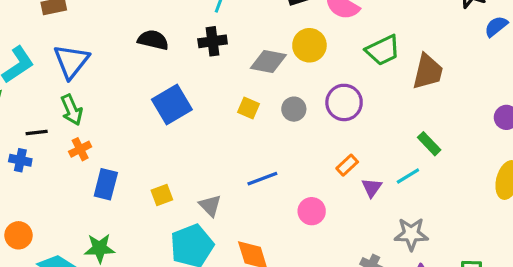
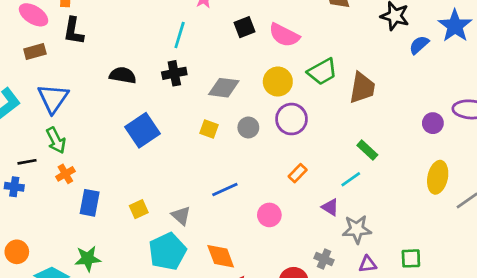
yellow circle: (309, 45) -> (278, 82), moved
purple triangle: (372, 188) -> (330, 207), moved, turned -30

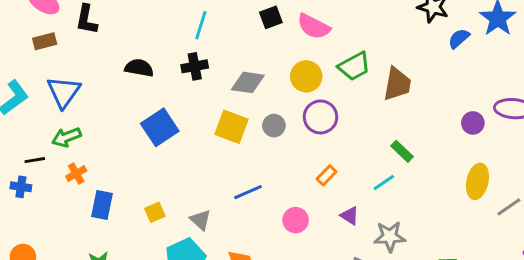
yellow square: (209, 129) -> (231, 127), size x1.6
green arrow: (56, 140) -> (66, 137), turned 95
purple triangle: (330, 207) -> (350, 216), moved

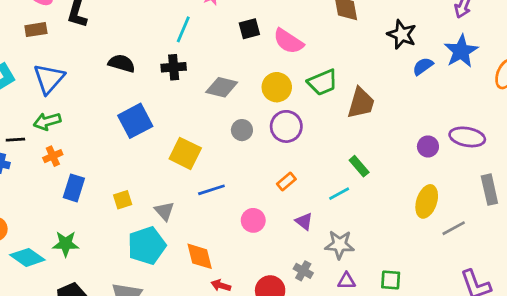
yellow square: (231, 127) -> (185, 153), moved

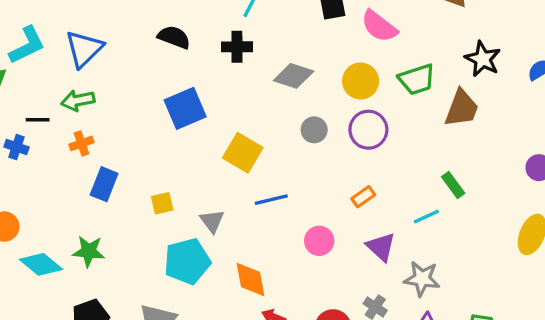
black star: (402, 34) -> (483, 59), moved
purple triangle: (304, 221) -> (381, 247), size x1.4

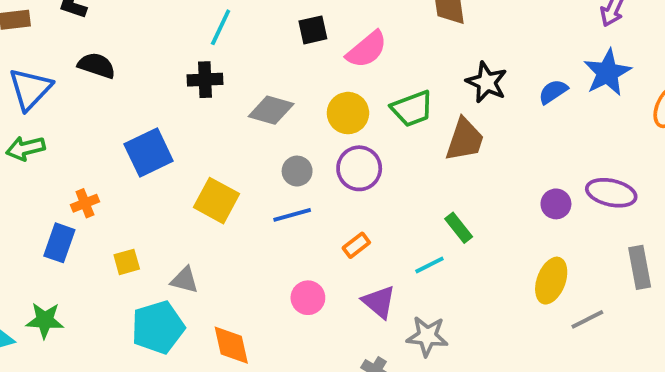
pink semicircle: (379, 26) -> (367, 49), turned -75
black semicircle: (174, 37) -> (97, 66), moved
orange cross: (81, 143) -> (85, 203), moved
blue line: (271, 200) -> (292, 215), moved
gray triangle: (212, 221) -> (184, 280), turned -36

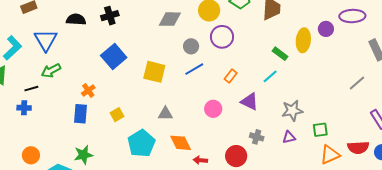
black cross: (205, 80) -> (110, 16), moved
gray triangle: (184, 280) -> (165, 114), moved
yellow ellipse: (551, 281) -> (303, 40), moved
gray star: (427, 336) -> (292, 111), moved

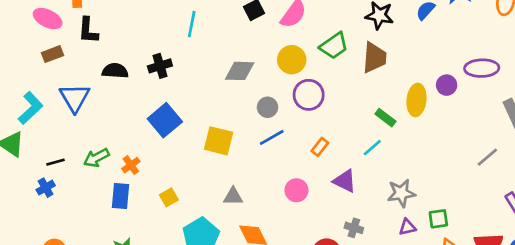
green arrow: (51, 71) -> (96, 158), moved
blue cross: (24, 108) -> (46, 188), turned -32
purple triangle: (289, 137) -> (407, 227), moved

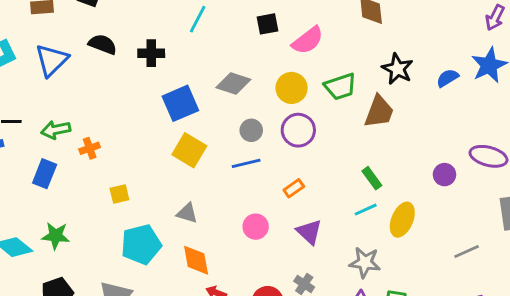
purple circle: (447, 85) -> (444, 175), moved
yellow ellipse: (416, 100) -> (402, 220), moved
blue square: (165, 120) -> (180, 103), moved
cyan line: (372, 148) -> (366, 210), moved
blue rectangle: (120, 196) -> (45, 174), moved

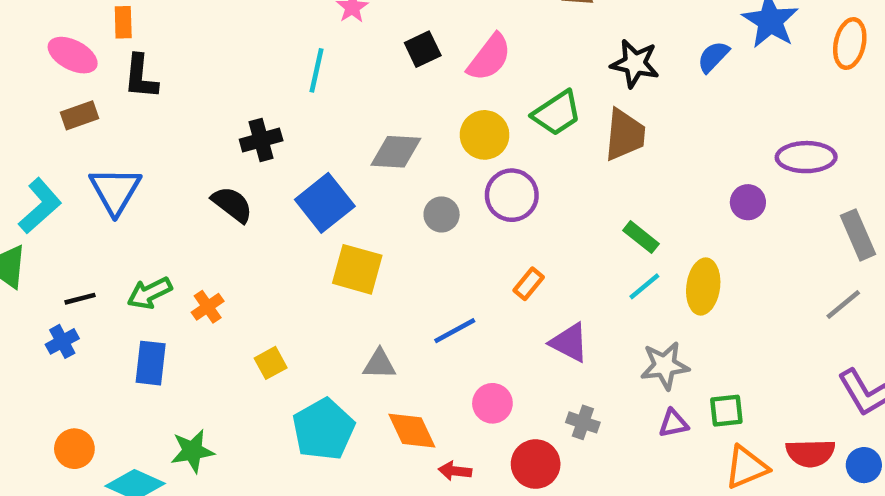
black semicircle: (103, 44) -> (232, 204), moved, turned 32
blue line: (246, 163) -> (455, 331), moved
pink circle: (256, 227) -> (492, 403), moved
gray line: (467, 252) -> (843, 304), moved

